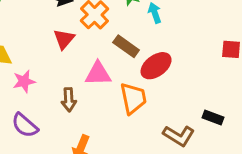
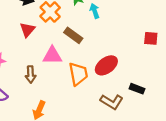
red ellipse: (156, 66) -> (106, 65), moved

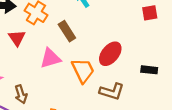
brown rectangle: (73, 35) -> (67, 31), turned 36
brown arrow: (31, 75) -> (21, 94), moved
brown L-shape: (112, 102) -> (112, 91), moved

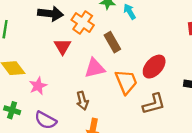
brown L-shape: (112, 91) -> (154, 104), turned -35
brown arrow: (21, 94) -> (82, 101), moved

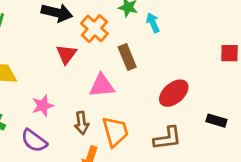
orange trapezoid: (126, 82) -> (115, 132), moved
pink star: (38, 86) -> (43, 106), moved

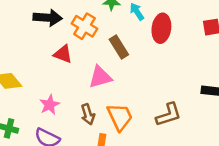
red triangle: (66, 54) -> (63, 54), turned -36
red ellipse: (174, 93) -> (161, 28), moved, turned -32

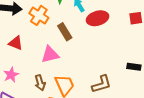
red ellipse: (161, 28) -> (98, 18), turned 65
red triangle: (63, 54) -> (16, 43), moved

